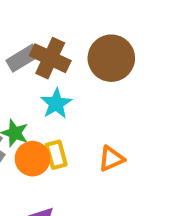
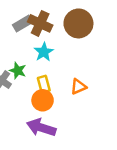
orange circle: (32, 159) -> (43, 100), moved

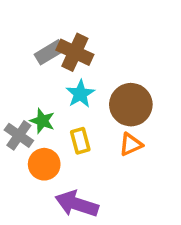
brown circle: (78, 23) -> (131, 105), moved
orange circle: (43, 100) -> (44, 164), moved

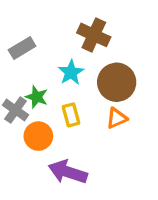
gray rectangle: (50, 52) -> (22, 48), moved
brown cross: (75, 52) -> (94, 35), moved

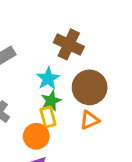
green star: (37, 97) -> (51, 101), moved, turned 30
orange circle: (38, 136) -> (36, 136), moved

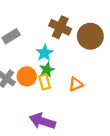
brown circle: (90, 87) -> (90, 36), moved
orange circle: (36, 136) -> (27, 76), moved

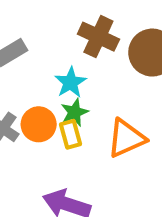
orange triangle: (76, 84) -> (126, 138), size x1.5

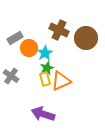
orange circle: (39, 124) -> (29, 48), moved
orange triangle: (126, 138) -> (61, 81), moved

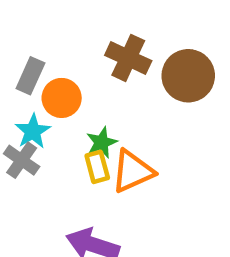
gray rectangle: (15, 38) -> (30, 76), turned -35
cyan star: (45, 53) -> (33, 131), moved

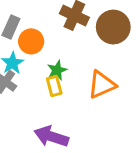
orange triangle: (133, 171) -> (102, 85), moved

